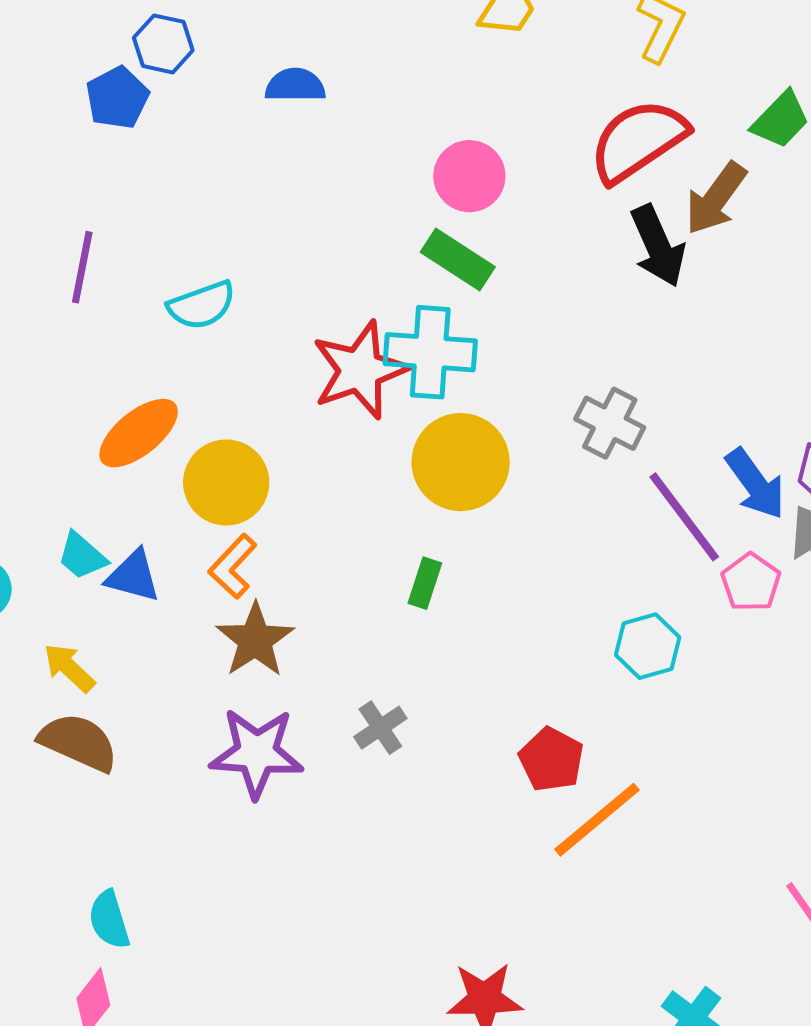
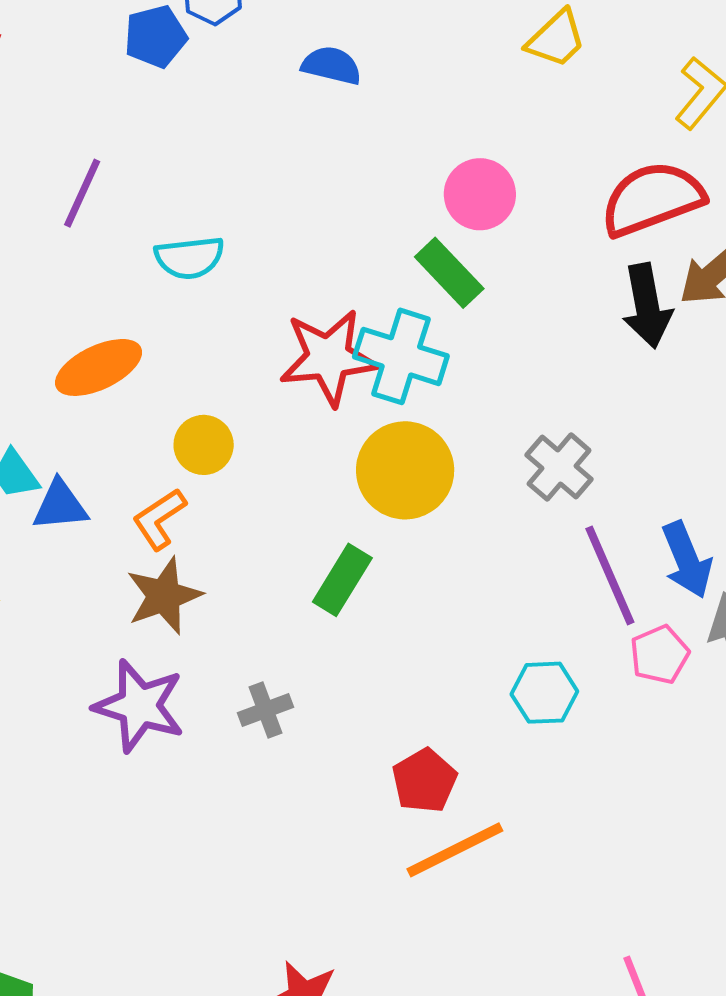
yellow circle: (226, 482) -> (204, 445), moved, size x0.7
blue triangle: (133, 576) -> (60, 505), turned -34
green rectangle: (425, 583) -> (342, 580), size x1.4

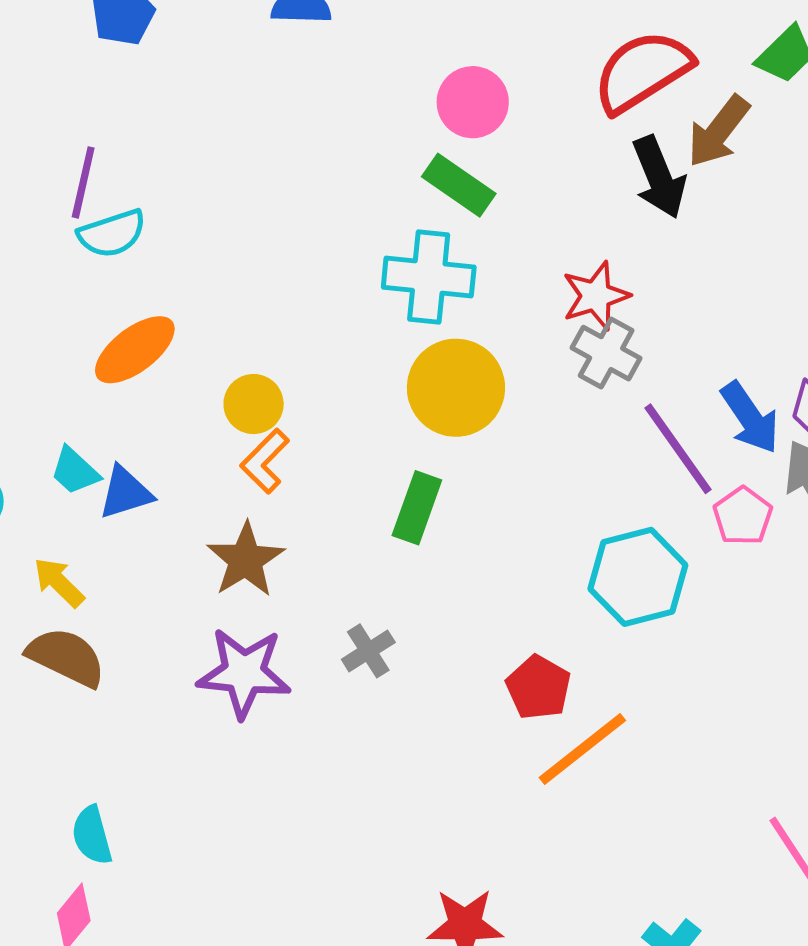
cyan semicircle: (189, 258) -> (112, 234), moved
red star: (329, 357) -> (596, 296), moved, size x0.7
orange L-shape: (159, 519) -> (265, 461), moved
cyan hexagon: (544, 693) -> (638, 577), size x1.5

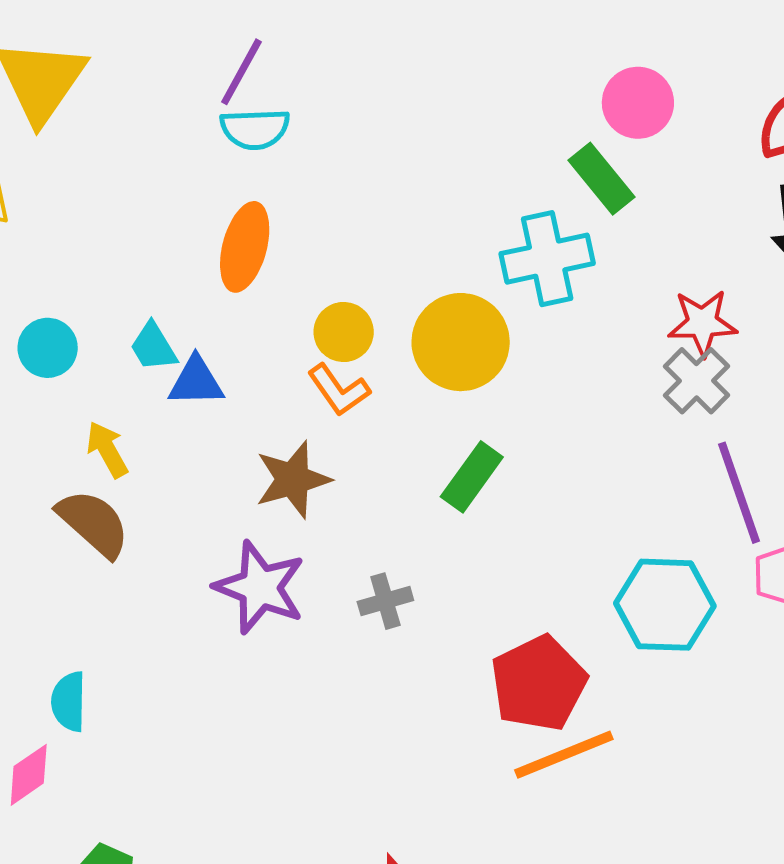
cyan cross: (429, 277) -> (547, 259), turned -34
orange ellipse: (135, 350) -> (245, 247), turned -54
yellow circle: (456, 388) -> (461, 342), moved
orange L-shape: (265, 461) -> (339, 390), turned -96
red pentagon: (538, 687) -> (539, 683), size x1.5

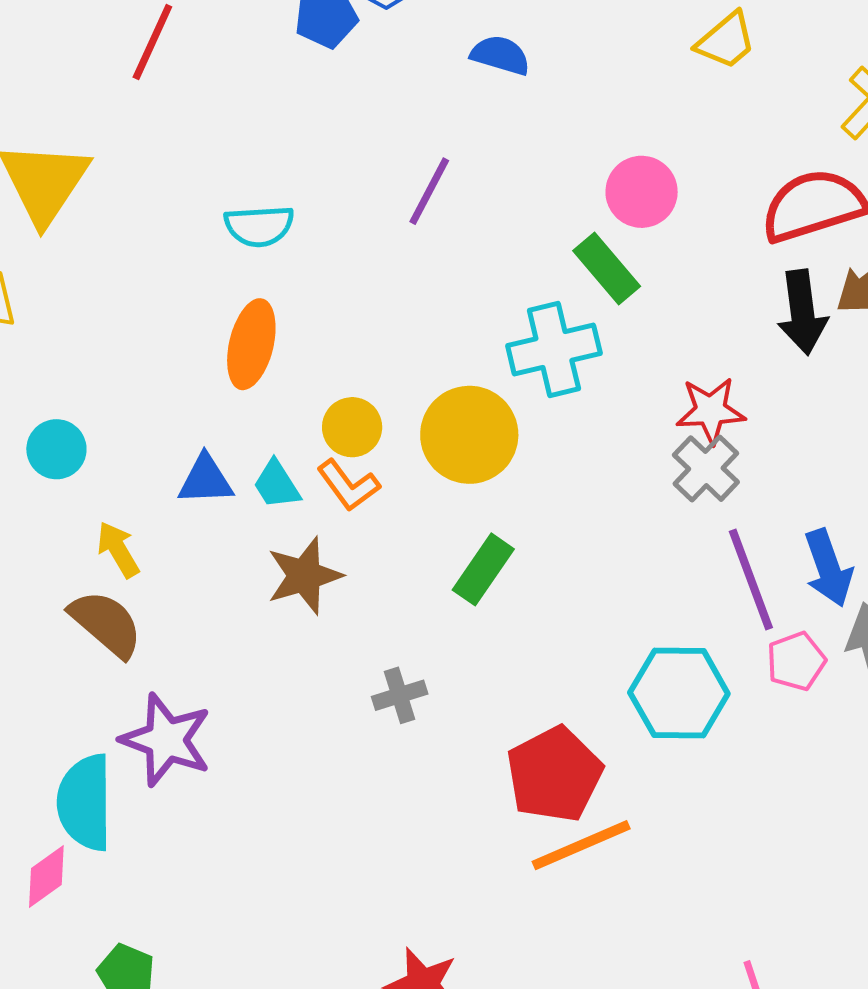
purple line: (241, 72) -> (429, 191), moved
cyan trapezoid: (153, 347) -> (277, 485), moved
purple star: (260, 587) -> (166, 740), moved
cyan semicircle: (69, 702) -> (85, 802), size x1.6

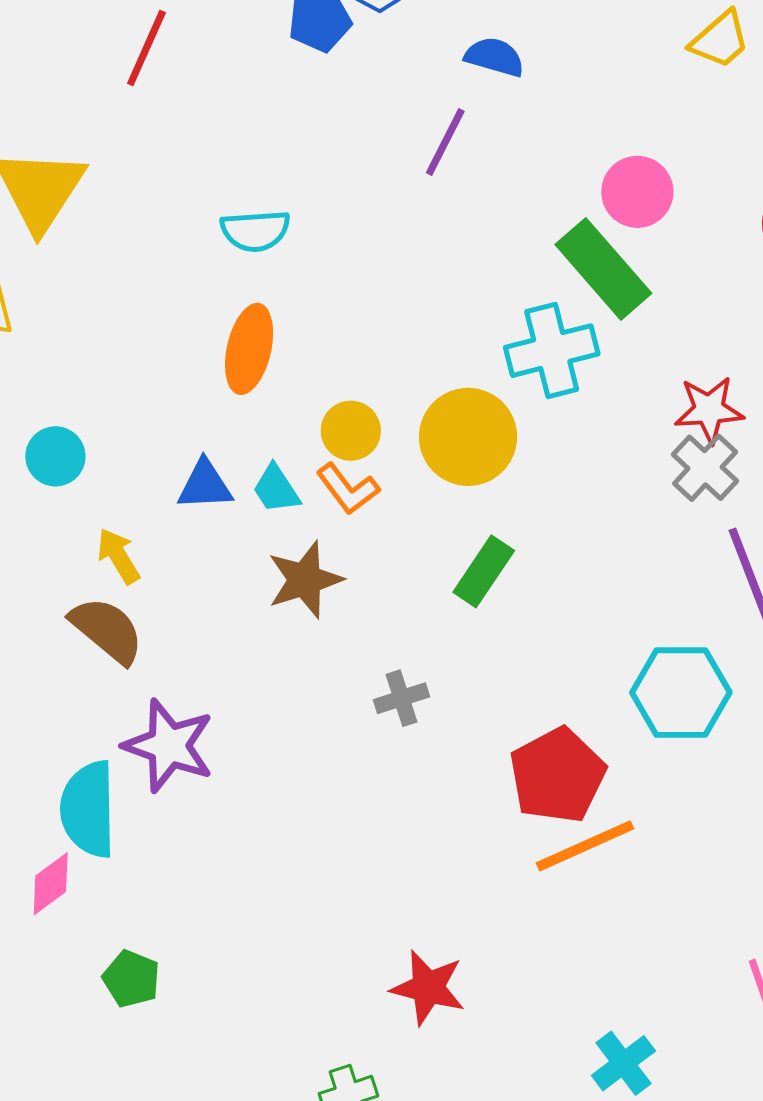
purple line: (429, 191) -> (445, 142), moved
green rectangle: (607, 268) -> (603, 269), size x1.4

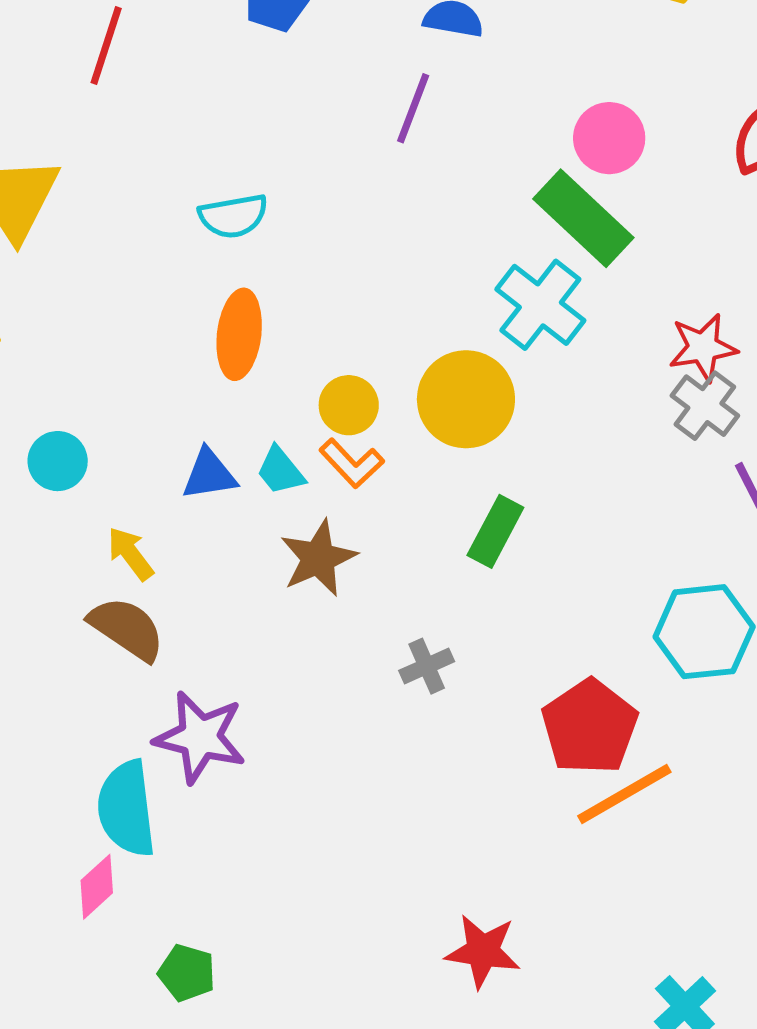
cyan cross: (552, 351) -> (540, 305), turned -32

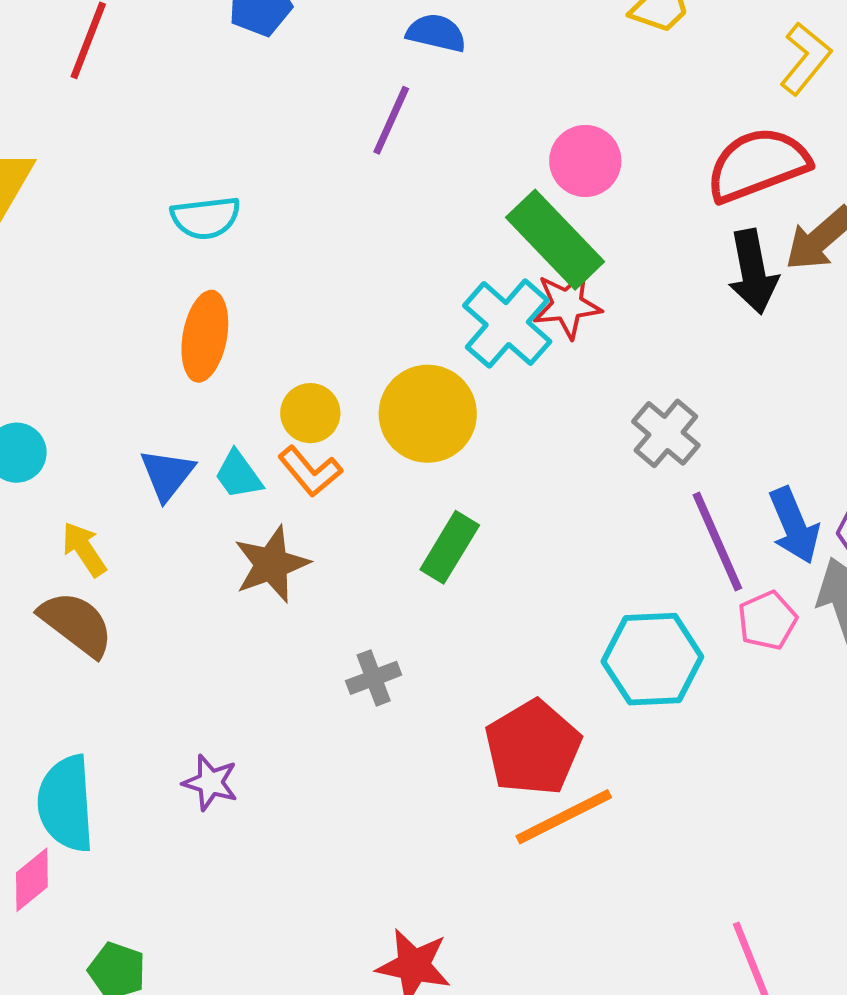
red star: (703, 348) -> (567, 305), moved
blue triangle: (209, 474) -> (167, 474), turned -46
purple star: (200, 737) -> (210, 783), moved, size x0.6

